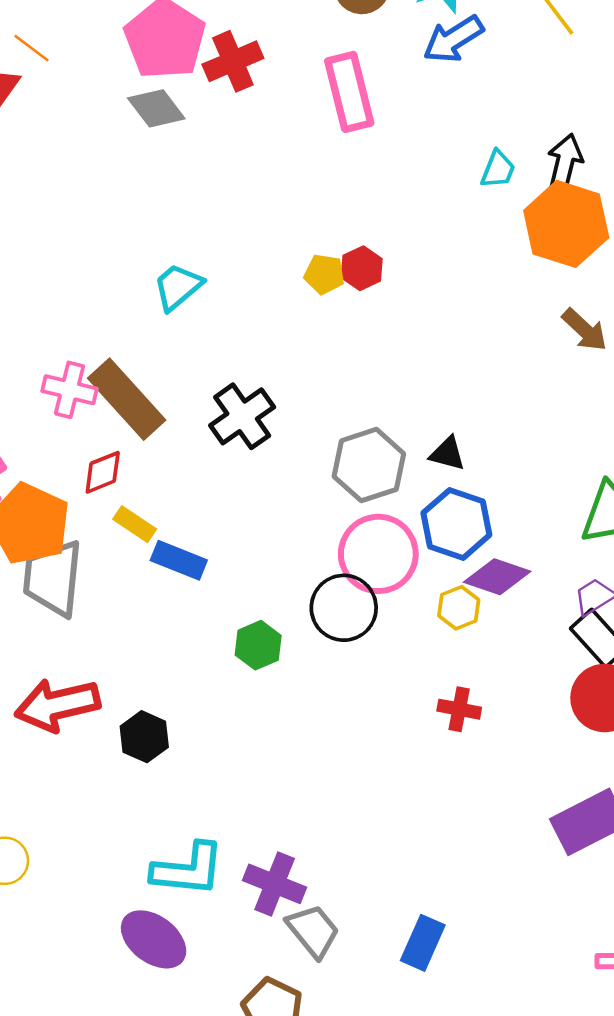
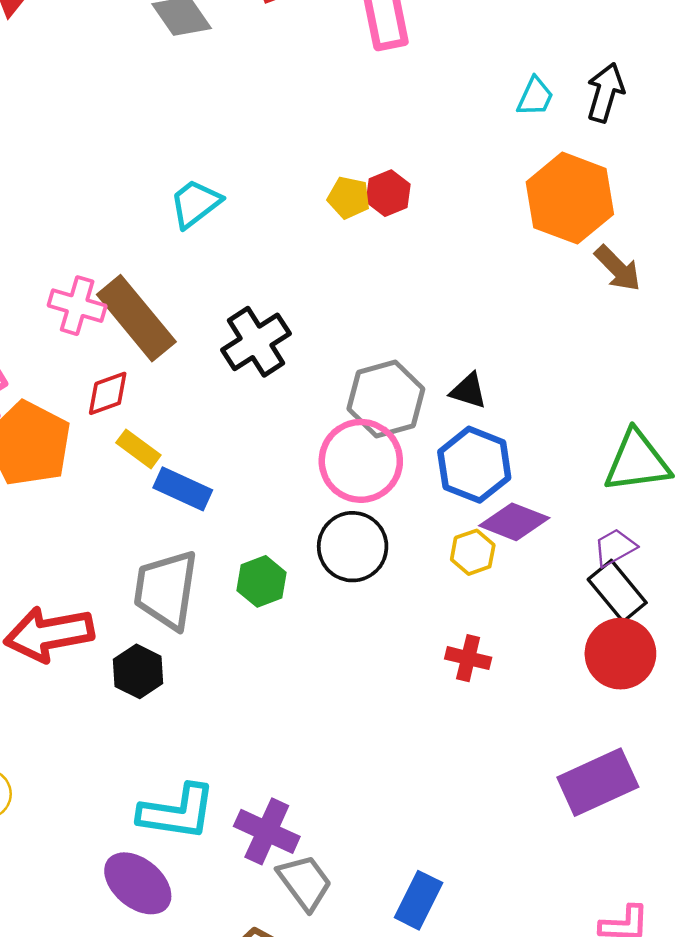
orange hexagon: (566, 224) -> (570, 198), moved
pink circle: (378, 554) -> (361, 461), moved
gray trapezoid: (53, 578) -> (166, 590), moved

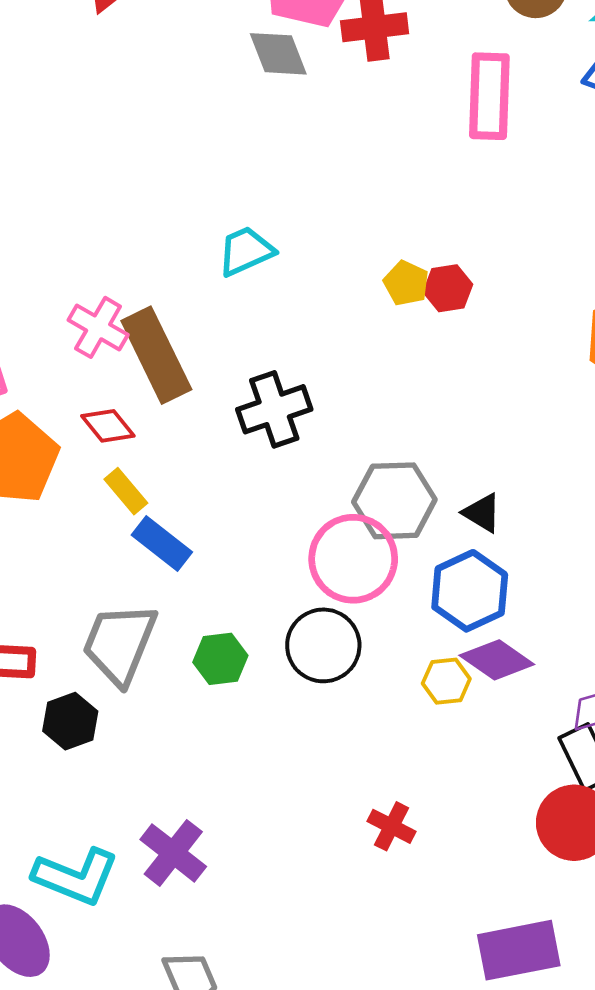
red diamond: (108, 393) -> (108, 426), turned 57
red cross: (468, 658) -> (391, 826), moved
purple cross: (267, 831) -> (173, 853), moved

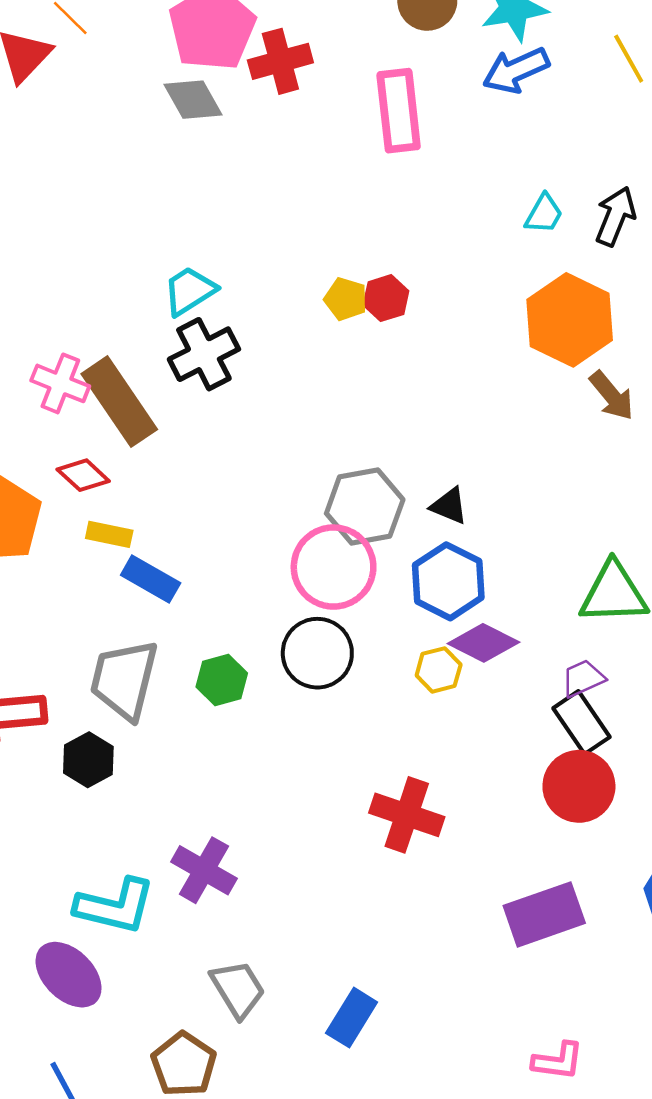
black cross: (274, 409) -> (204, 354), moved
yellow rectangle: (126, 491) -> (109, 534), turned -30
red cross: (391, 826) -> (407, 815), size x1.6

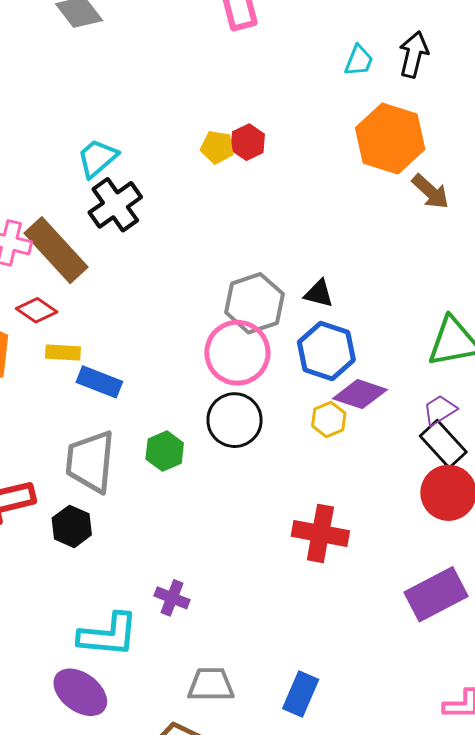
purple cross: (204, 870) -> (172, 598), size x0.7
gray trapezoid: (238, 989) -> (211, 685), turned -51

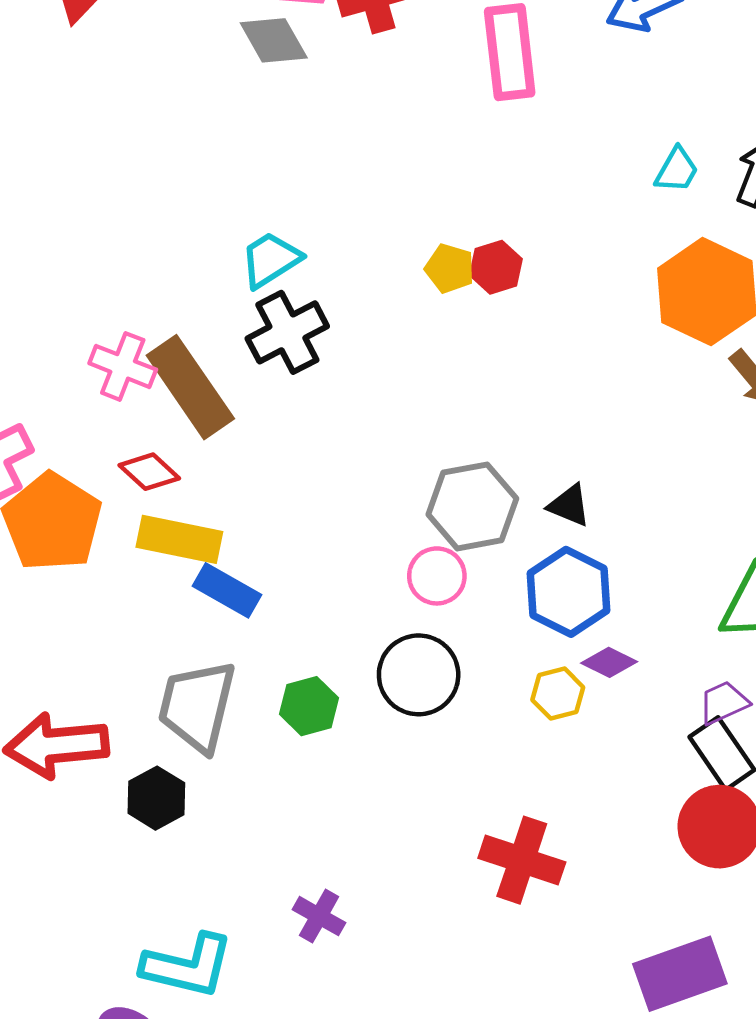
yellow rectangle: (63, 352) -> (179, 539), size x1.6
pink circle: (237, 353) -> (437, 576), size x0.6
purple diamond: (360, 394) -> (609, 662), size x0.7
purple cross: (172, 598) -> (319, 916), moved

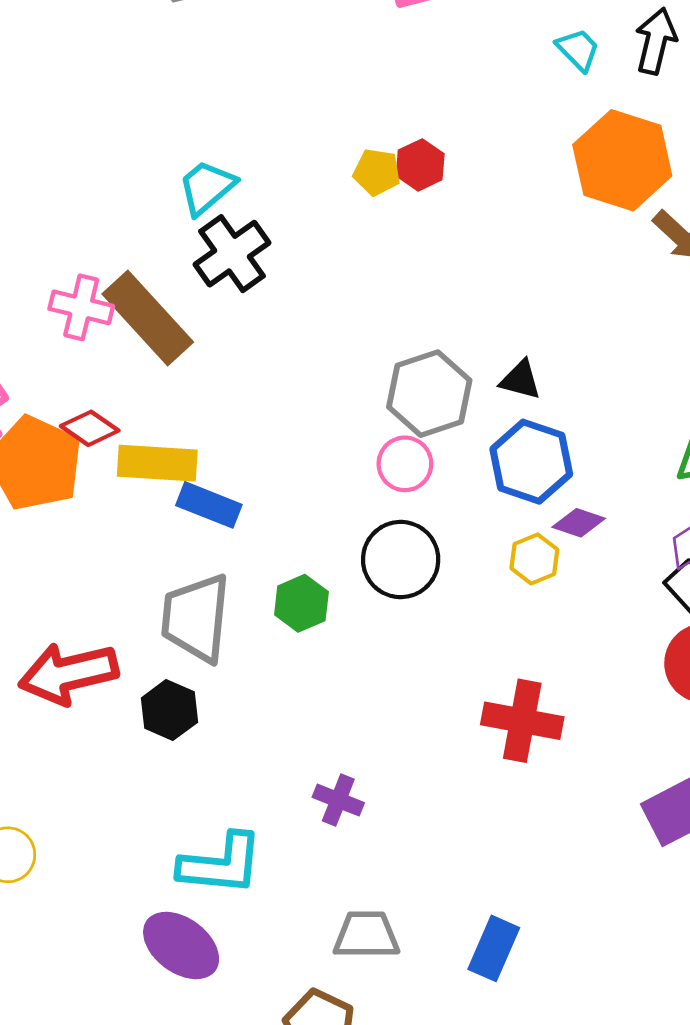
cyan trapezoid: (677, 170) -> (578, 50), turned -66
red diamond: (149, 472) -> (90, 428), moved

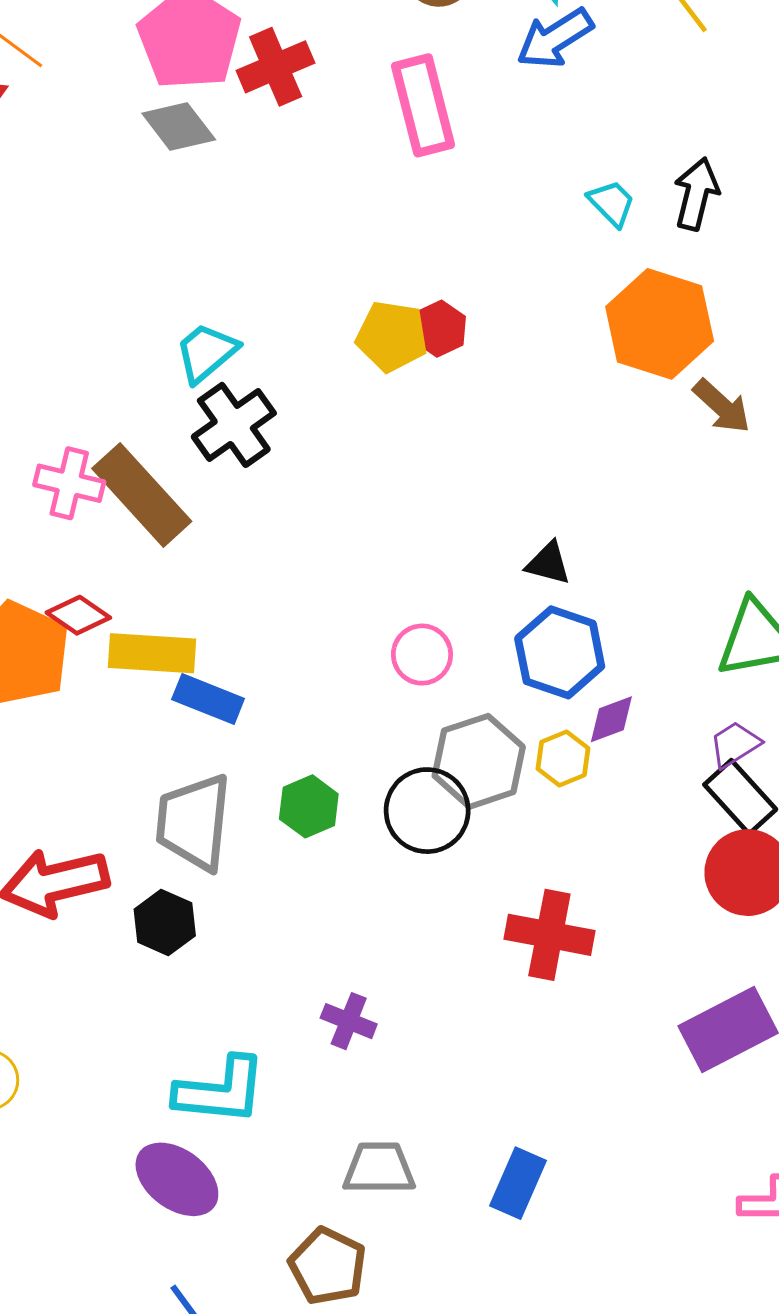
yellow pentagon: (377, 172) -> (392, 336), size x1.4
gray hexagon: (429, 394) -> (479, 761), moved
purple diamond: (579, 523) -> (611, 719), turned -39
black circle: (401, 560) -> (427, 811), moved

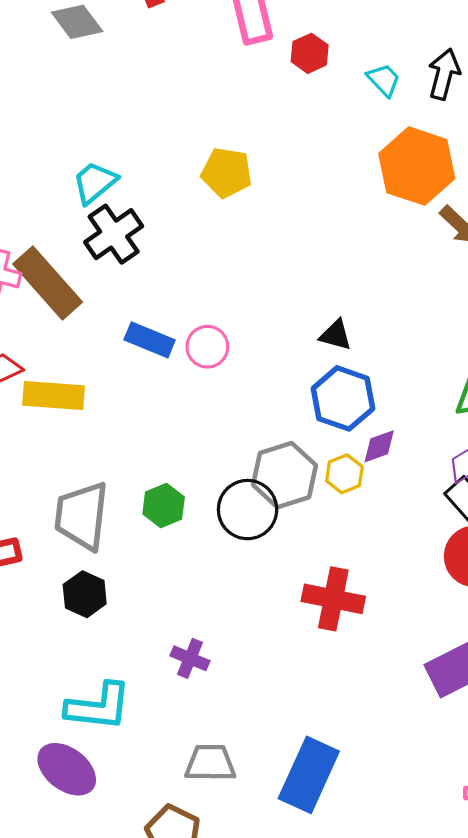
red hexagon: (439, 329) -> (310, 53), moved
pink circle: (422, 655) -> (207, 347), moved
blue rectangle: (208, 699) -> (150, 340), moved
black hexagon: (165, 923) -> (85, 594), moved
blue rectangle: (518, 1183) -> (309, 775), size x1.5

